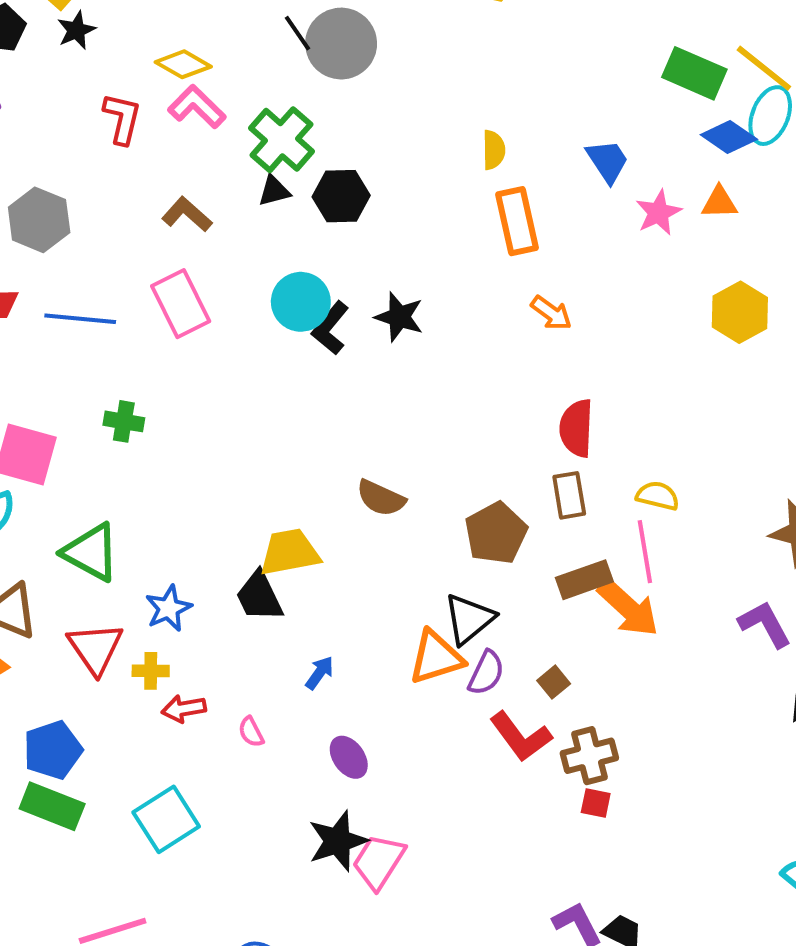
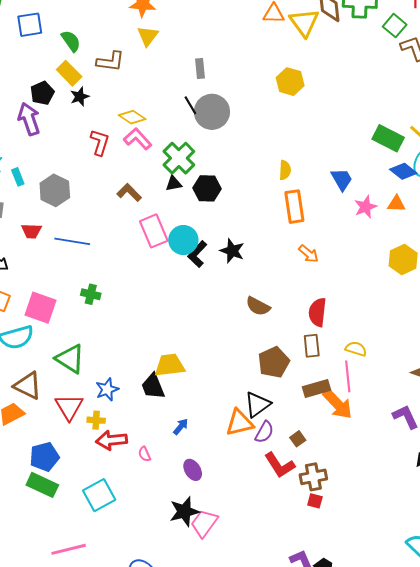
pink rectangle: (181, 304) -> (154, 231), moved
brown semicircle: (381, 498) -> (258, 306), moved
red arrow: (184, 709) -> (111, 440), size x1.4

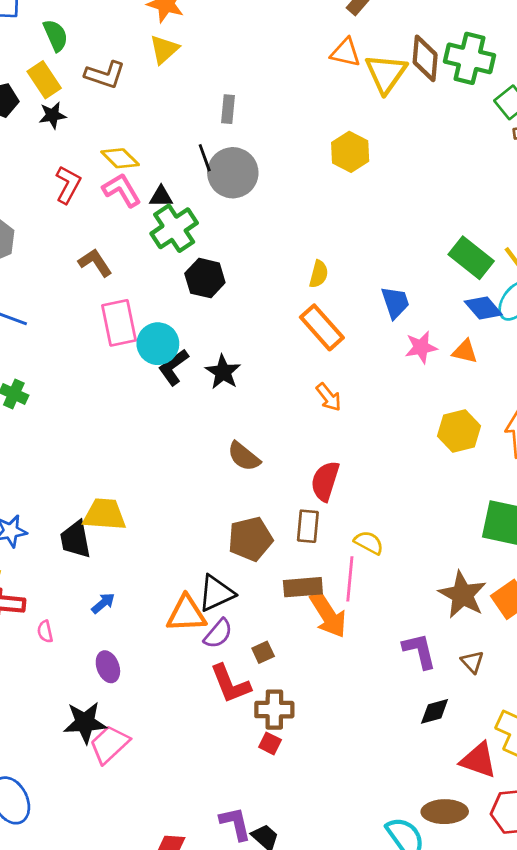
black triangle: (174, 184) -> (161, 196), moved
orange rectangle: (294, 207) -> (322, 327), turned -44

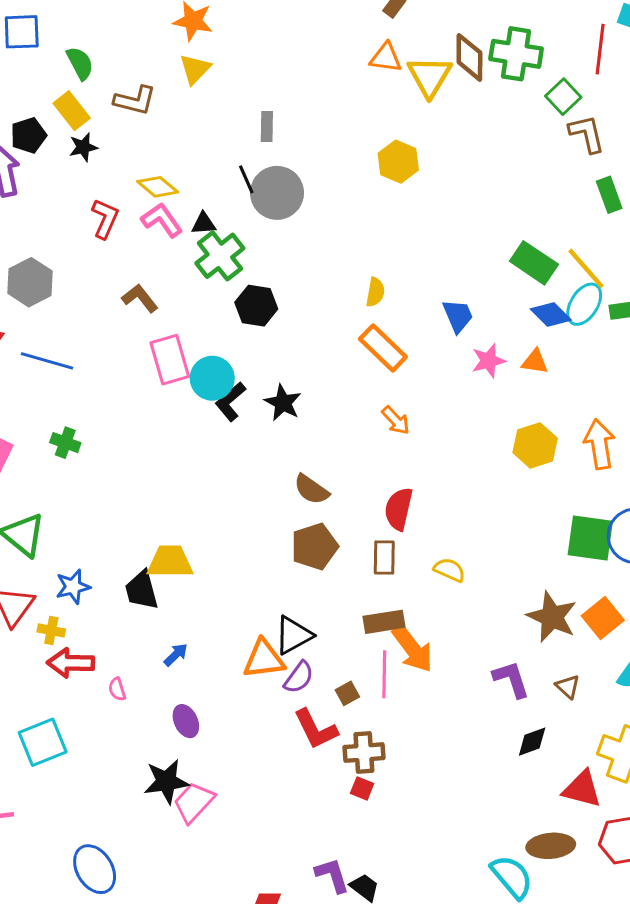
brown pentagon: (250, 539) -> (314, 547), moved
pink line: (350, 579) -> (384, 674), moved

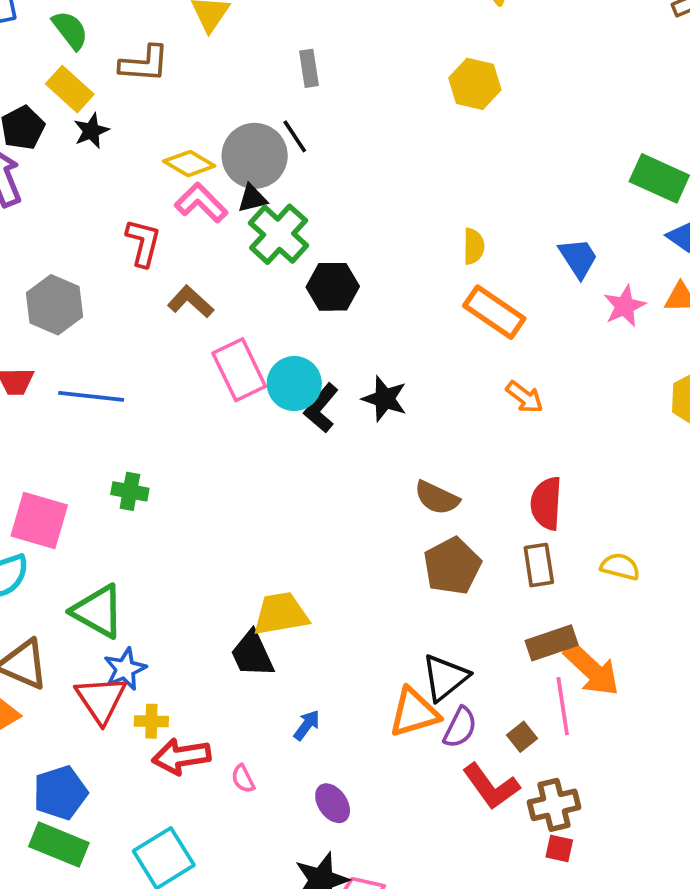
gray circle: (277, 193) -> (255, 156), moved
red L-shape: (105, 219) -> (143, 243), moved
blue star: (73, 587) -> (125, 669), moved

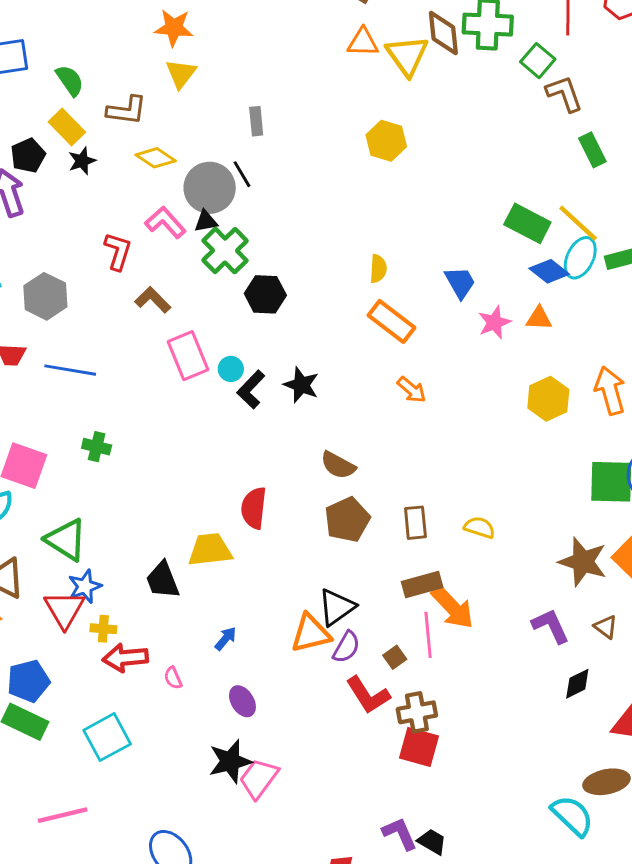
yellow diamond: (189, 164) -> (156, 158), moved
cyan circle: (294, 384) -> (231, 369), size x0.6
red semicircle: (546, 503) -> (254, 508), moved
black trapezoid: (252, 654) -> (163, 580), moved
red square: (559, 849) -> (419, 747), size x1.8

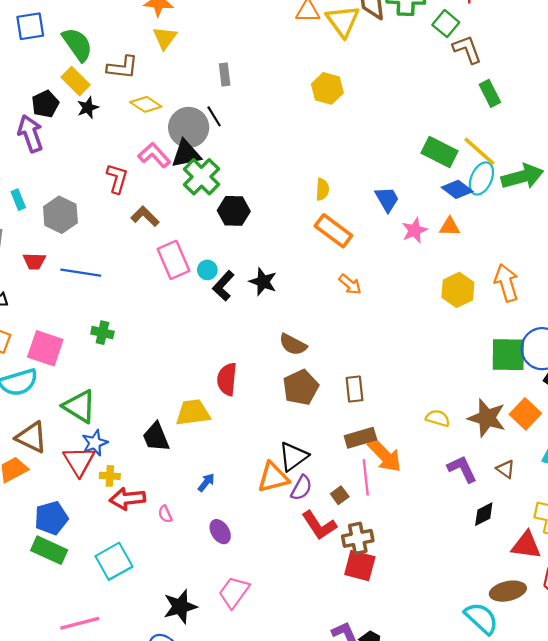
green semicircle: (70, 80) -> (77, 44), size x1.4
black triangle: (206, 221) -> (186, 154), size x1.6
yellow semicircle: (479, 527) -> (438, 418), moved
black star: (230, 761) -> (180, 607), moved

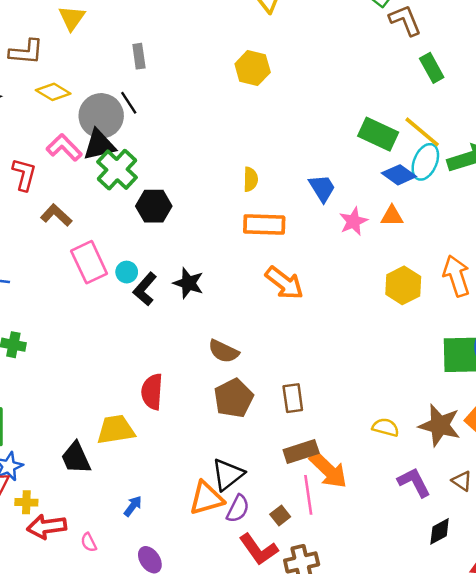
orange rectangle: (333, 231) -> (264, 225), turned -33
orange arrow: (350, 284) -> (284, 283), size x1.5

